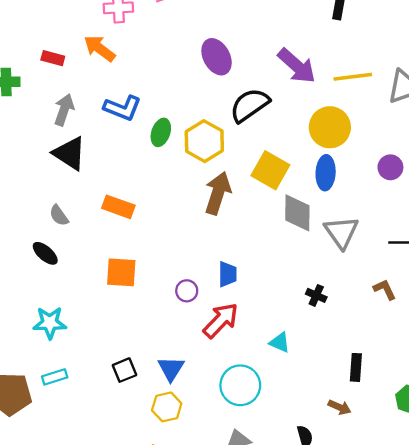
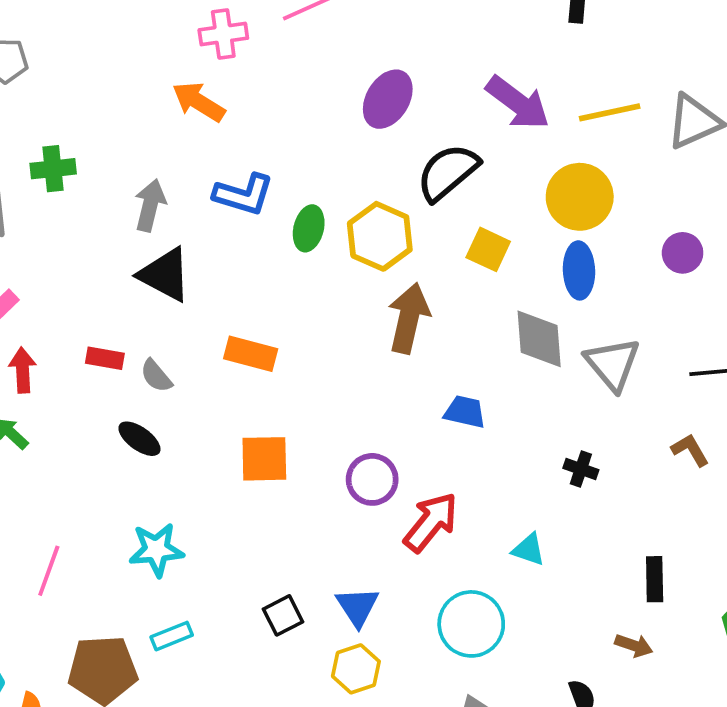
purple ellipse: (217, 57) -> (388, 99), turned 64
red rectangle: (53, 58) -> (105, 358), moved
yellow square: (270, 170) -> (488, 249), moved, size x0.7
blue trapezoid: (228, 274) -> (465, 412), moved, turned -72
purple circle: (187, 291) -> (372, 479), size x1.4

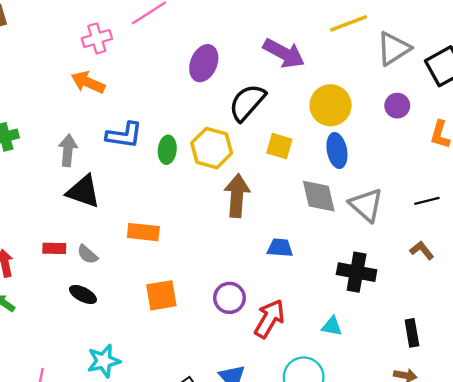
yellow line: (610, 112) -> (349, 23), moved
purple circle: (683, 253) -> (397, 106), moved
black cross: (581, 469) -> (357, 272), size x1.8

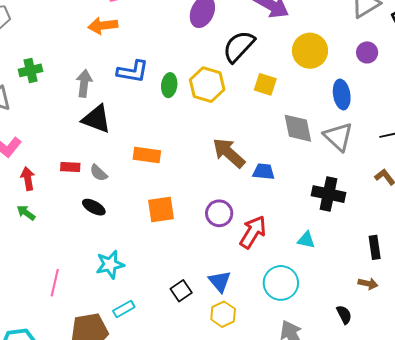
orange arrow: (88, 82) -> (103, 26), turned -32
blue ellipse: (337, 151) -> (342, 94), moved
brown arrow: (237, 196) -> (229, 153), moved, turned -54

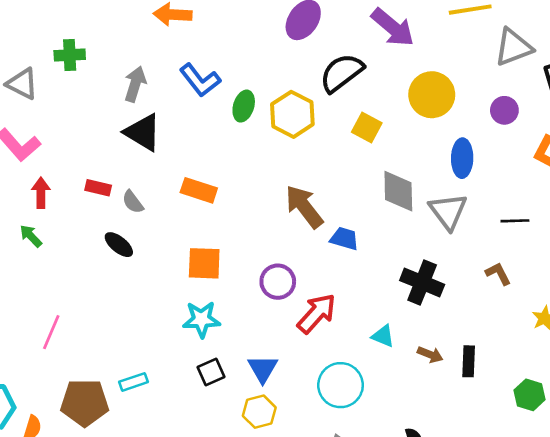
blue L-shape: (133, 71) -> (200, 80), turned 32
cyan star: (110, 265) -> (201, 319), moved
brown arrow: (368, 284) -> (430, 355), moved

